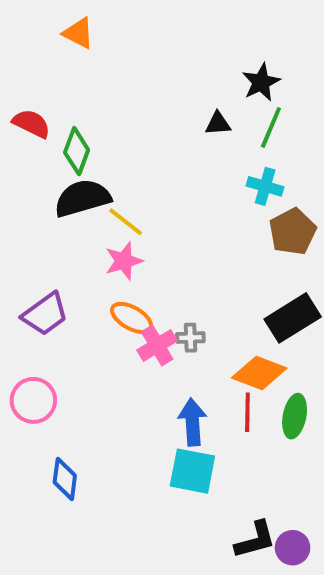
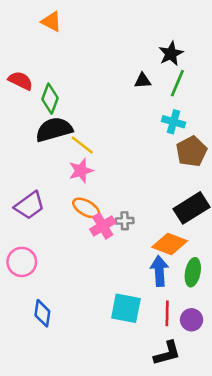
red line: (247, 412) -> (167, 313), moved
blue arrow: (192, 422) -> (159, 271), moved
purple circle: (293, 548) -> (191, 320), moved

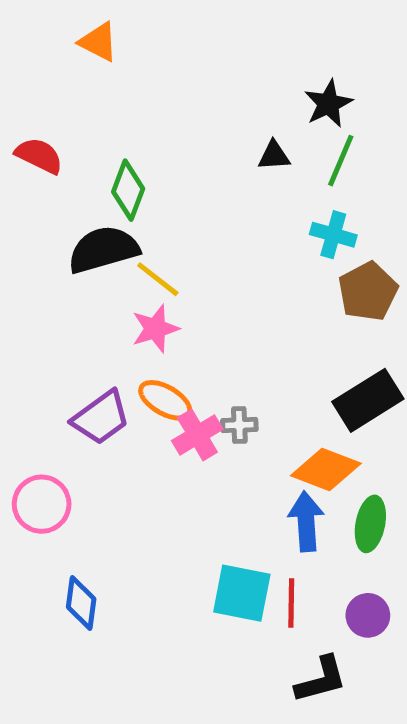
green diamond: (50, 99) -> (128, 190), moved
purple trapezoid: (30, 205) -> (101, 418), moved
red line: (167, 313) -> (291, 603), moved

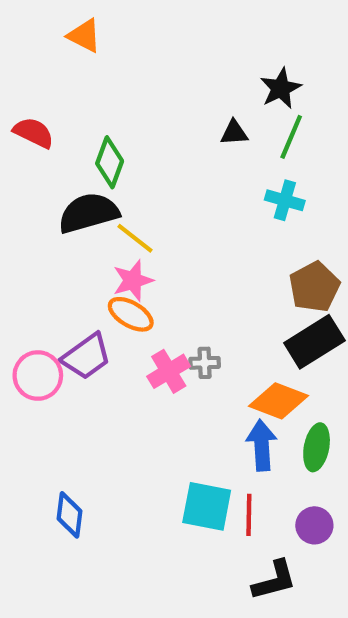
brown pentagon: (368, 292) -> (314, 287), moved
orange ellipse: (165, 400) -> (131, 314), moved
pink circle: (42, 504) -> (38, 376), moved

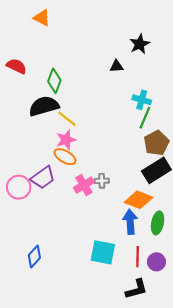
green line: (291, 137) -> (145, 118), moved
blue diamond: (69, 515) -> (34, 257), turned 35
red line: (249, 515) -> (138, 257), moved

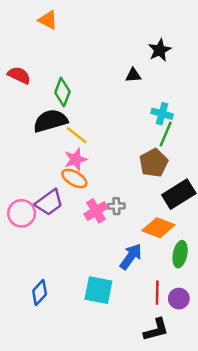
brown pentagon: (156, 143) -> (154, 163), moved
blue arrow: (130, 222) -> (131, 257), moved, turned 40
cyan square: (103, 252) -> (98, 290), moved

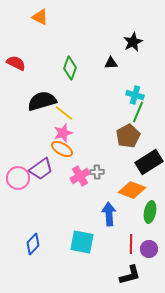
green diamond: (62, 92) -> (70, 68), moved
blue arrow: (131, 257) -> (109, 214), turned -40

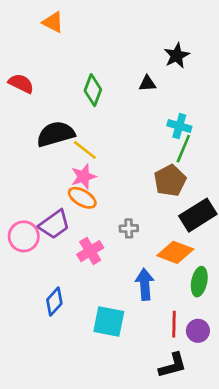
pink cross: (80, 176) -> (90, 251), moved
blue diamond: (33, 244) -> (54, 302), moved

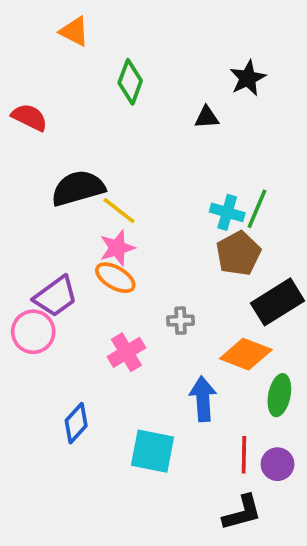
green diamond: (93, 90) -> (130, 82), moved
cyan cross: (179, 126) -> (227, 212), moved
purple trapezoid: (54, 224) -> (56, 296), moved

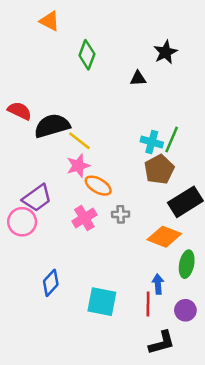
red semicircle: (29, 117) -> (20, 111), moved
orange ellipse: (115, 278) -> (98, 186), moved
pink cross: (126, 352) -> (84, 218), moved
blue arrow: (203, 399) -> (158, 284), moved, size x0.7
red line: (244, 455) -> (148, 304), moved

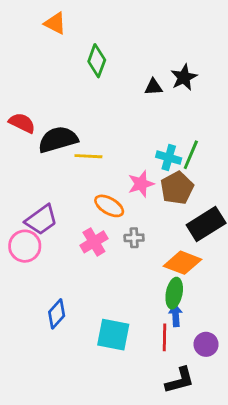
black star: (165, 52) -> (184, 77), moved
yellow line: (79, 141) -> (88, 156), turned -35
pink star: (78, 166) -> (141, 184), moved
green ellipse: (187, 264) -> (174, 293), moved

